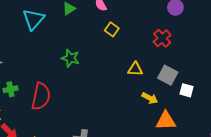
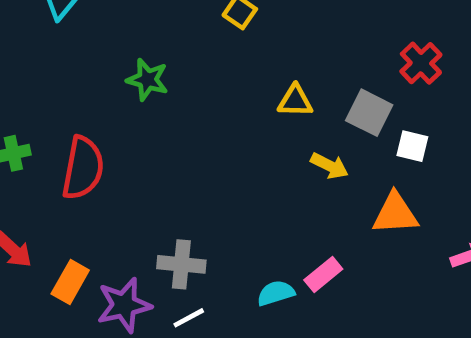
red cross: (162, 38) -> (421, 63), moved
orange triangle: (166, 121) -> (395, 214), moved

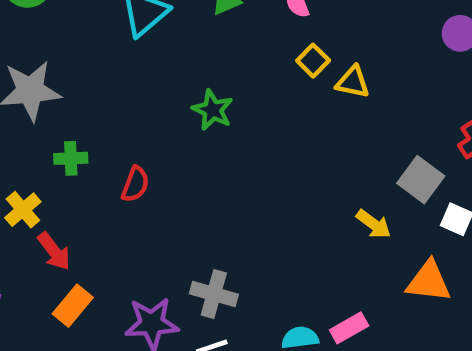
yellow triangle: (295, 101) -> (353, 82), moved
red semicircle: (83, 168) -> (135, 184), size x0.6
orange rectangle: (70, 282) -> (73, 306), moved

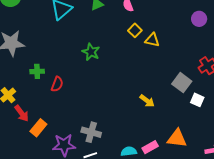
green cross: (71, 158) -> (37, 71), moved
yellow arrow: (374, 224) -> (147, 101), moved
orange triangle: (429, 281) -> (177, 138), moved
orange rectangle: (73, 306) -> (38, 128), moved

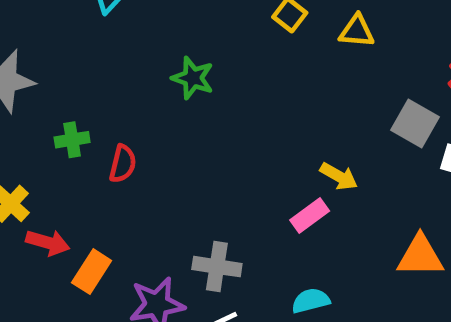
yellow triangle: (152, 40) -> (357, 31), moved
red arrow: (22, 113) -> (48, 243), turned -30
pink rectangle: (150, 147) -> (310, 215), moved

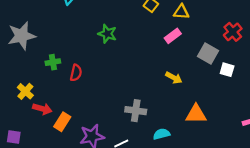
pink rectangle: (310, 215) -> (173, 36), moved
orange triangle: (420, 256) -> (196, 114), moved
gray cross: (217, 267) -> (136, 111), moved

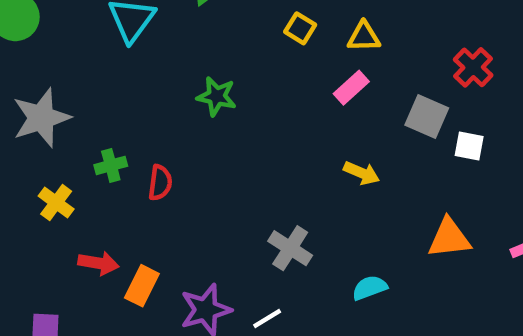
yellow cross: (25, 91) -> (56, 203), moved
gray cross: (136, 111) -> (290, 248), turned 30
orange triangle: (196, 114) -> (449, 238), moved
cyan semicircle: (162, 134) -> (370, 288), moved

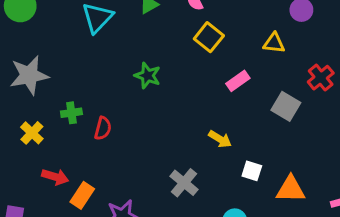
yellow square: (300, 28) -> (209, 37), size x1.4
yellow triangle: (364, 37) -> (274, 43), moved
white square: (469, 146) -> (252, 171), moved
yellow arrow: (362, 173) -> (220, 139), moved

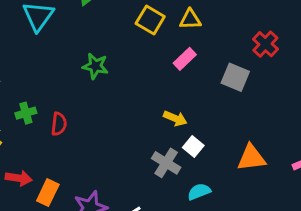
yellow triangle: (274, 43) -> (190, 19), moved
white square: (252, 171) -> (193, 147), moved, turned 30
gray cross: (184, 183) -> (166, 163), moved

